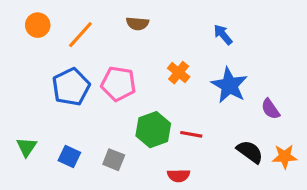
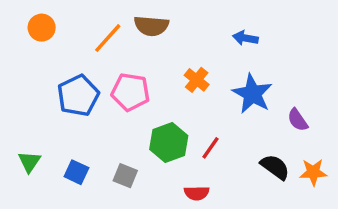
brown semicircle: (137, 24) -> (151, 26), size x1.4
orange line: (80, 35) -> (108, 38), moved
blue arrow: (223, 35) -> (245, 38), turned -40
red line: (191, 134) -> (211, 148), turned -65

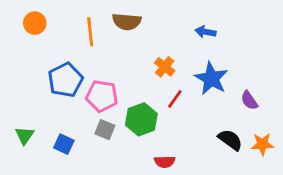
orange line: (108, 38) -> (90, 32), turned -48
pink pentagon: (130, 92) -> (102, 96), moved
red line: (211, 148) -> (175, 99), moved
gray square: (125, 176) -> (105, 130), moved

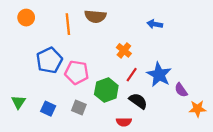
blue star: (211, 79) -> (159, 75), moved
purple semicircle: (249, 100) -> (181, 90), moved
gray square: (105, 130) -> (79, 108), moved
black semicircle: (230, 140) -> (138, 101), moved

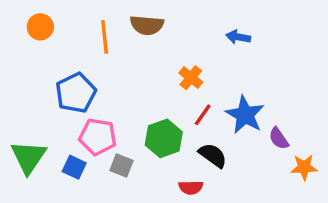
pink pentagon: (77, 72) -> (98, 137), moved
green triangle: (18, 102) -> (28, 157), size x1.6

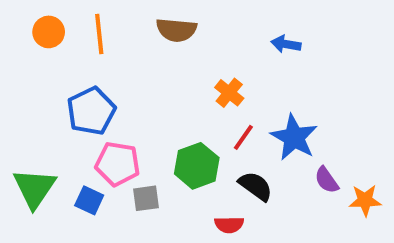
orange line: (105, 37) -> (99, 34), moved
purple semicircle: (279, 138) -> (327, 180), moved
gray square: (121, 166) -> (146, 198), turned -30

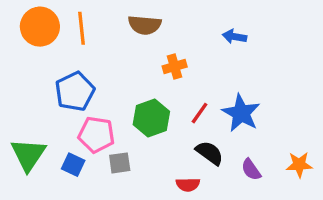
orange circle: (49, 32) -> (40, 27), size x1.5
orange cross: (229, 93) -> (175, 66), moved, turned 35
green hexagon: (197, 166) -> (151, 118), moved
purple semicircle: (327, 180) -> (251, 170), moved

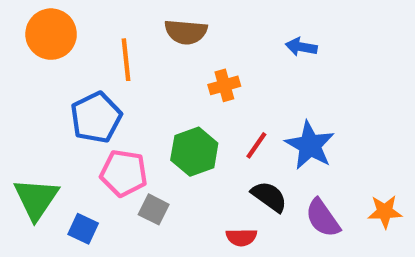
orange line: (81, 28) -> (126, 60), moved
gray square: (120, 163) -> (154, 209), turned 35
blue square: (73, 165) -> (83, 229), moved
purple semicircle: (251, 170) -> (323, 218), size x1.4

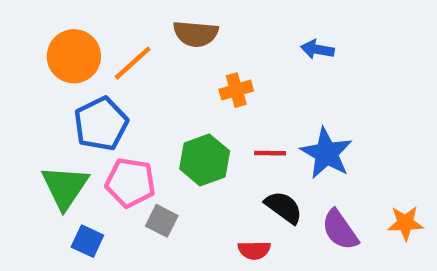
orange circle: (51, 34) -> (74, 56), moved
orange line: (126, 60) -> (133, 63), turned 54
red line: (256, 145) -> (270, 153), turned 56
green triangle: (36, 199) -> (65, 187), moved

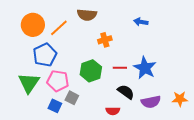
purple semicircle: (340, 230) -> (151, 102), turned -66
blue square: (87, 241) -> (55, 106), moved

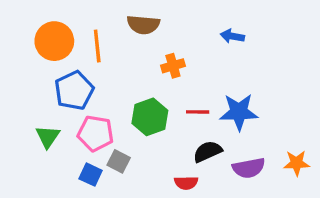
orange line: (59, 28) -> (97, 46), turned -54
blue star: (145, 68) -> (239, 112), turned -30
green triangle: (29, 83) -> (48, 137), size x0.7
black semicircle: (126, 92) -> (208, 151), turned -60

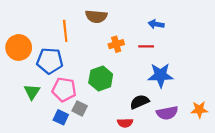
orange circle: (54, 41) -> (19, 47), moved
blue pentagon: (74, 91) -> (50, 61), turned 30
red line: (198, 112) -> (146, 46), moved

